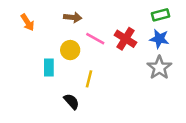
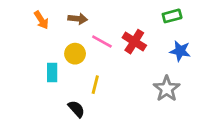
orange arrow: (27, 22) -> (41, 20), moved
blue star: (159, 39) -> (180, 51), moved
gray star: (159, 68) -> (167, 89), moved

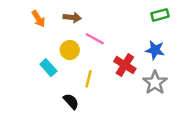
red cross: (134, 42) -> (125, 65), moved
blue star: (180, 51) -> (155, 50), moved
cyan rectangle: (52, 73) -> (48, 68), turned -42

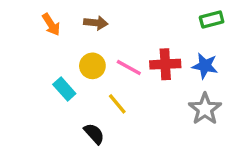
pink line: (95, 39) -> (129, 68), moved
red cross: (125, 65) -> (165, 64), moved, turned -35
yellow line: (89, 79) -> (117, 104), turned -54

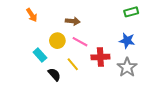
brown arrow: (96, 23) -> (73, 21), moved
red cross: (165, 64) -> (100, 57), moved
black semicircle: (94, 134) -> (54, 74), moved

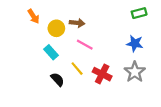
yellow circle: (57, 41) -> (56, 28), moved
cyan rectangle: (40, 55) -> (51, 52), moved
red cross: (100, 57) -> (102, 74), moved, turned 30

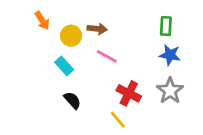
green rectangle: (139, 13) -> (166, 26), moved, turned -72
yellow line: (77, 69) -> (118, 120), moved

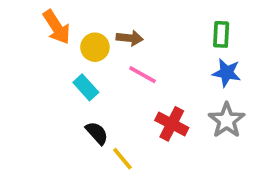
orange arrow: (42, 21) -> (57, 27), size x1.4
yellow line: (118, 120) -> (122, 159), moved

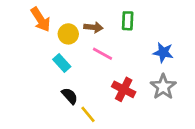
green rectangle: (221, 34) -> (128, 21), moved

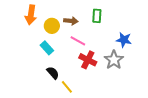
orange arrow: (41, 19) -> (31, 15), turned 42
gray star: (163, 87) -> (114, 60), moved
red cross: (124, 89) -> (88, 60), moved

